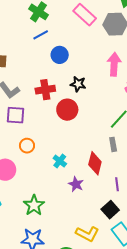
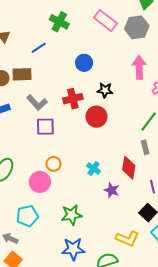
blue line: (41, 35) -> (39, 48), moved
orange circle: (27, 146) -> (53, 164), moved
green star: (34, 205) -> (72, 215), turned 30

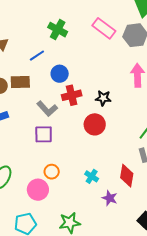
blue circle: (84, 63) -> (60, 74), moved
red cross: (73, 99) -> (72, 95), moved
gray L-shape: (37, 103) -> (47, 109), moved

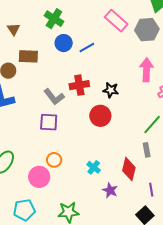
green cross: (58, 30) -> (54, 19), moved
blue line: (37, 56) -> (87, 48), moved
blue circle: (60, 74) -> (64, 43), moved
brown rectangle: (20, 82) -> (28, 56), moved

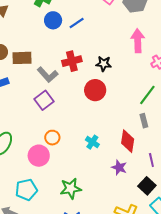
brown rectangle: (28, 56) -> (22, 58), moved
purple square: (49, 122) -> (44, 100), turned -36
purple star: (110, 190) -> (119, 168), moved

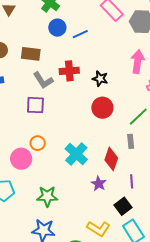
brown rectangle: (22, 58) -> (31, 54), moved
red circle: (95, 90) -> (102, 108), moved
purple square: (44, 100) -> (35, 105), turned 30
cyan cross: (92, 142) -> (76, 154), size x1.6

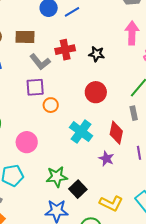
red circle: (102, 108) -> (96, 92), moved
orange circle: (38, 143) -> (51, 105), moved
black square: (123, 206) -> (78, 189), moved

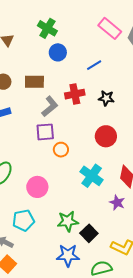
blue line: (72, 12) -> (94, 65), moved
gray L-shape: (40, 62) -> (50, 106), turned -90

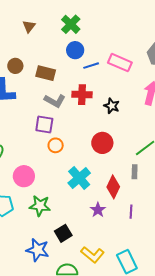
pink rectangle: (110, 28) -> (120, 63), moved, turned -30
blue line: (94, 65) -> (91, 66), moved
gray L-shape: (50, 106) -> (55, 101), turned 55
green star: (68, 221) -> (40, 206), moved

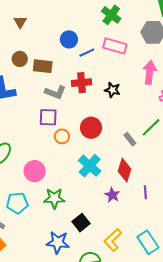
green cross: (71, 24) -> (111, 15), moved
brown circle: (15, 66) -> (20, 59), moved
red circle: (102, 143) -> (91, 128), moved
gray rectangle: (135, 172) -> (130, 139), moved, turned -32
yellow L-shape: (93, 255) -> (113, 240), turned 105

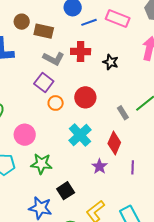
purple square: (48, 117) -> (44, 83), turned 30

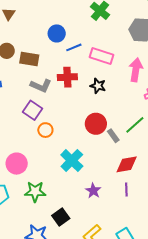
pink rectangle: (118, 19) -> (102, 56), moved
red circle: (85, 97) -> (96, 124), moved
red diamond: (114, 143) -> (127, 164), moved, turned 60

